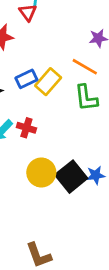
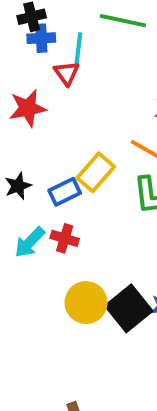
blue rectangle: (26, 79) -> (65, 192), moved

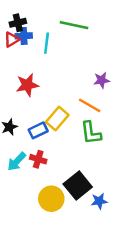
red triangle: (67, 73) -> (12, 40), moved, turned 35
red star: (28, 108) -> (27, 85), moved
black square: (129, 308) -> (78, 186), moved

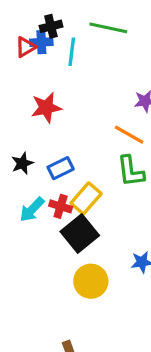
black cross: (18, 23) -> (51, 26), moved
yellow rectangle: (57, 118) -> (86, 198), moved
black square: (78, 186) -> (80, 233), moved
yellow circle: (51, 199) -> (91, 281), moved

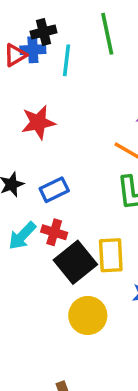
green line: (108, 28) -> (107, 34), turned 66
yellow rectangle: (86, 198) -> (111, 255), moved, turned -44

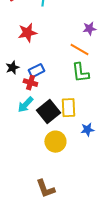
red cross: (54, 232) -> (30, 83), moved
cyan arrow: (22, 236) -> (25, 105), moved

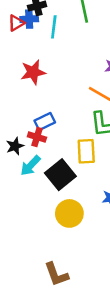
black star: (12, 68) -> (15, 146), moved
yellow rectangle: (68, 108) -> (86, 151), moved

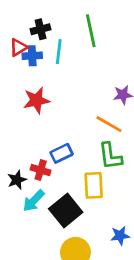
blue cross: (29, 19) -> (32, 56), moved
blue rectangle: (45, 121) -> (62, 153), moved

